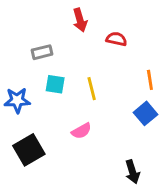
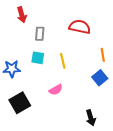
red arrow: (80, 20) -> (22, 15), moved
red semicircle: (116, 39) -> (80, 27), size x1.5
gray rectangle: (42, 52) -> (40, 34), moved, turned -72

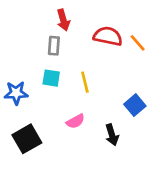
red arrow: (22, 15) -> (63, 20), moved
orange line: (103, 55) -> (138, 43), moved, turned -32
black arrow: (91, 118) -> (112, 135), moved

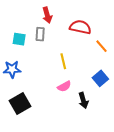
orange line: (138, 43) -> (101, 46), moved
cyan square: (51, 78) -> (19, 39), moved
pink semicircle: (75, 121) -> (64, 86), moved

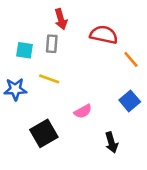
yellow line: (63, 61) -> (49, 79), moved, turned -56
black arrow: (83, 100) -> (111, 143), moved
black square: (20, 103) -> (44, 133), moved

